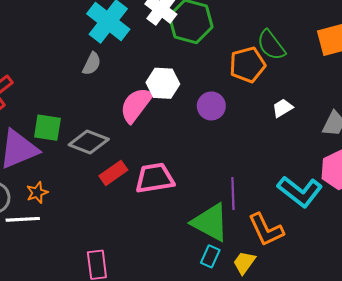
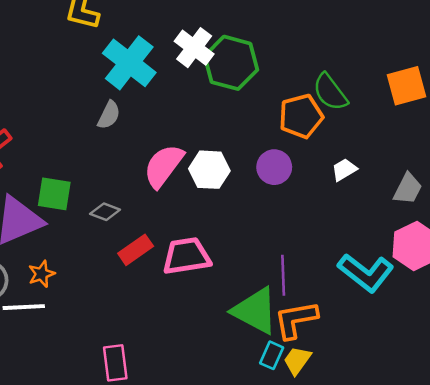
white hexagon: (163, 83) -> (209, 170), moved
purple circle: (211, 106) -> (274, 167), moved
gray diamond: (89, 142) -> (105, 212), size x0.6
orange L-shape: (266, 230) -> (296, 320), moved, turned 105
cyan rectangle: (210, 256) -> (272, 355), moved

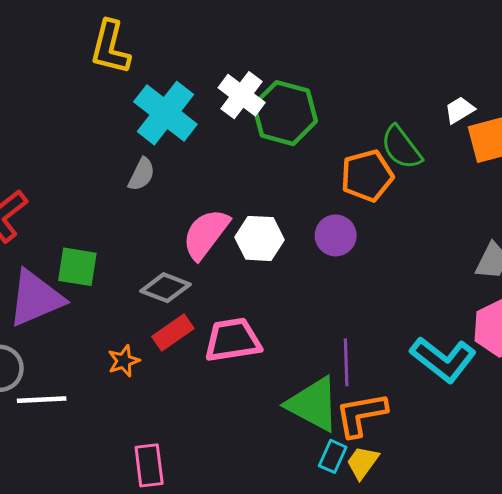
white trapezoid: (344, 170) -> (460, 110), moved
gray diamond: (105, 212) -> (165, 288), moved, size x1.4
orange star: (42, 274) -> (124, 361), moved

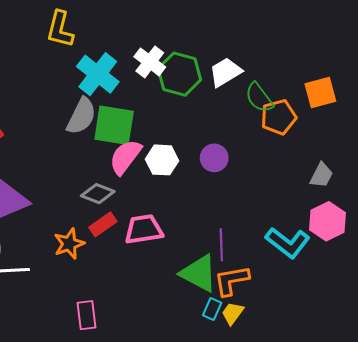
white trapezoid: (460, 110) -> (225, 72), moved, size x1.6
gray semicircle: (142, 174) -> (81, 116), size x1.6
orange pentagon: (367, 176) -> (279, 117), moved
green square: (77, 267) -> (114, 125), moved, size x1.5
orange star: (124, 361) -> (69, 244), size x1.4

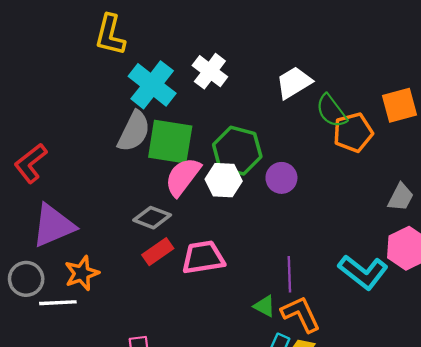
green hexagon: (179, 74) -> (237, 151), moved
orange star: (69, 244) -> (82, 273), moved
green triangle: (199, 273) -> (264, 306), size x0.5
orange L-shape: (232, 280) -> (301, 314), turned 75

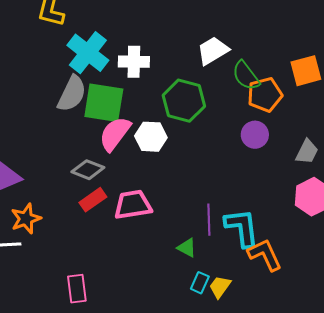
white cross: (210, 71) -> (134, 62), moved, turned -36
green hexagon: (237, 151) -> (184, 101), moved
purple circle: (281, 178) -> (255, 135), moved
cyan L-shape: (363, 272) -> (242, 228), moved, turned -135
orange L-shape: (301, 314) -> (265, 255), moved

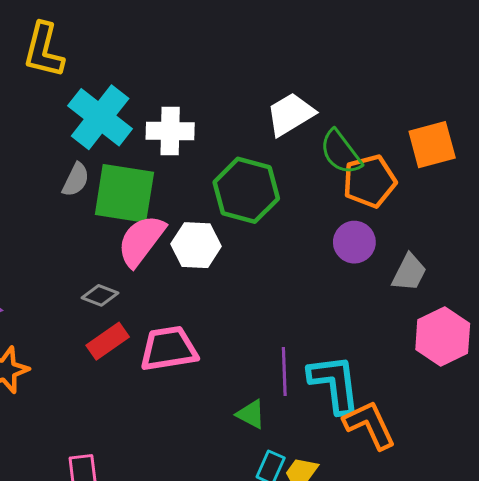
gray semicircle: (72, 94) -> (76, 180), size x0.6
gray trapezoid: (307, 152) -> (409, 273), moved
gray diamond: (88, 170) -> (100, 295), size x0.7

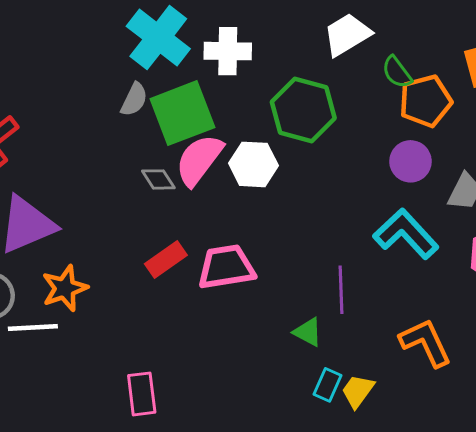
green semicircle: (341, 152) -> (397, 72), size x0.7
green square: (124, 193) -> (182, 113), turned -30
gray diamond: (100, 295) -> (158, 179), moved, turned 36
cyan L-shape: (335, 384) -> (406, 234), moved, turned -36

